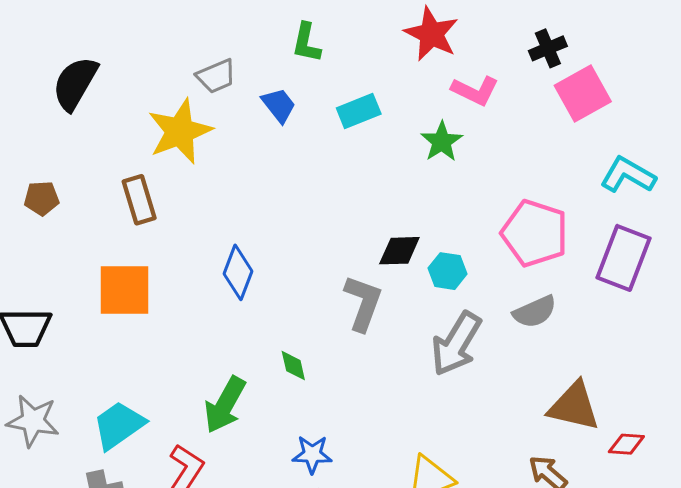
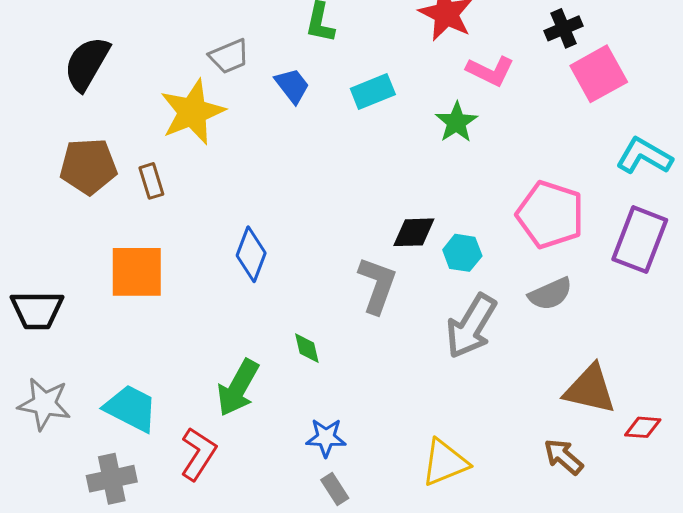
brown pentagon: (42, 198) -> (88, 166), moved, size x1.6
brown rectangle: (139, 200) -> (151, 181), size x0.7
cyan trapezoid: (119, 425) -> (131, 408), turned 62

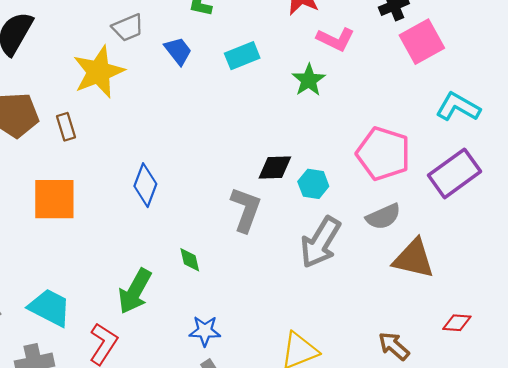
purple rectangle: (640, 240) -> (455, 173), turned 33
brown triangle: (590, 389) -> (414, 259), moved

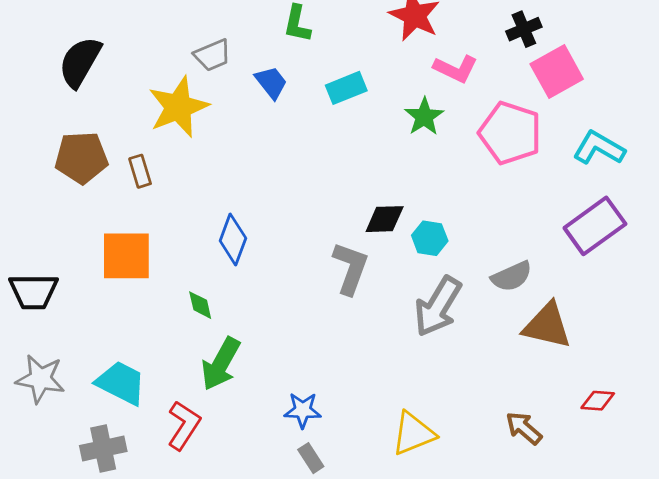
pink pentagon: (383, 154) -> (510, 133), moved
green diamond: (190, 260) -> (200, 305), moved

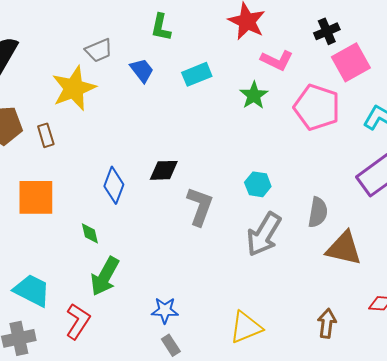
black diamond: (385, 219) -> (164, 170), moved
gray semicircle: (512, 276) -> (318, 212), turned -56
brown arrow: (524, 428) -> (327, 323), turned 56

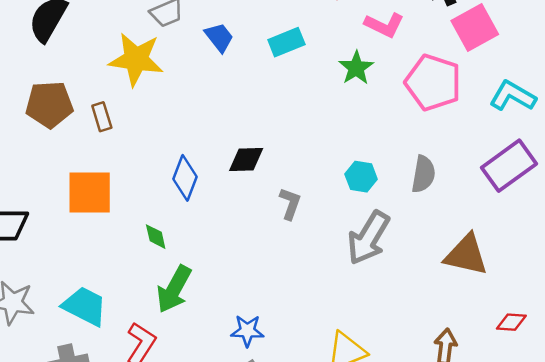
yellow star: (74, 88) -> (136, 59), turned 30
gray L-shape: (200, 206) -> (290, 204), size x0.7
gray semicircle: (318, 212) -> (423, 174), moved

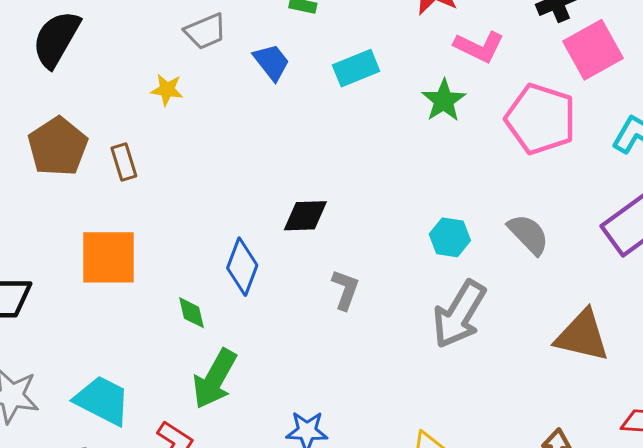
yellow star: (136, 59) -> (167, 90), size x0.5
brown pentagon: (49, 104) -> (58, 147), turned -30
gray semicircle: (423, 174) -> (528, 234), turned -54
blue diamond: (185, 178) -> (242, 267), moved
gray L-shape: (290, 204) -> (345, 290), moved

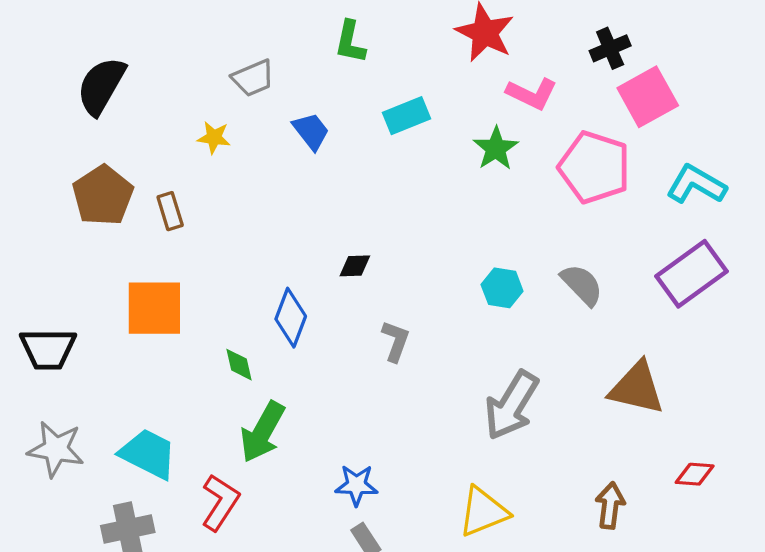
blue trapezoid: (272, 62) -> (311, 131), moved
black diamond: (305, 216) -> (355, 266), size x0.7
gray arrow: (459, 314) -> (511, 405), moved

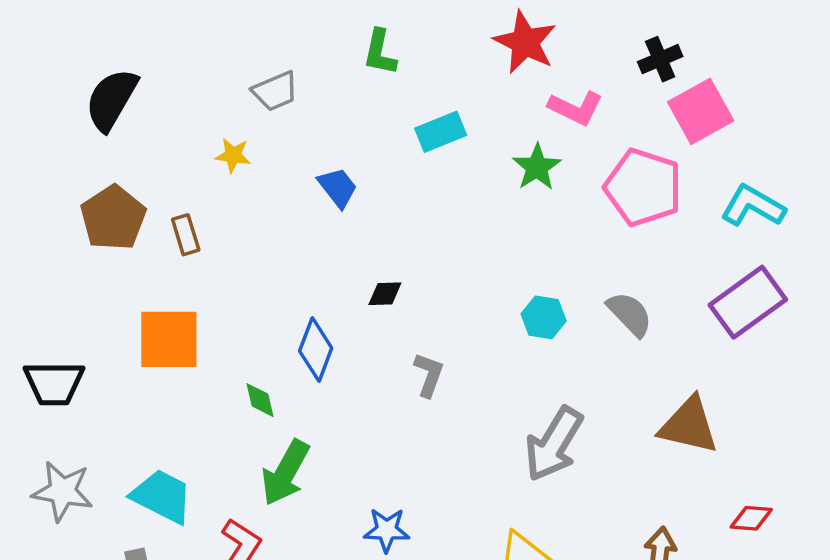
blue trapezoid: (311, 131) -> (338, 187), moved

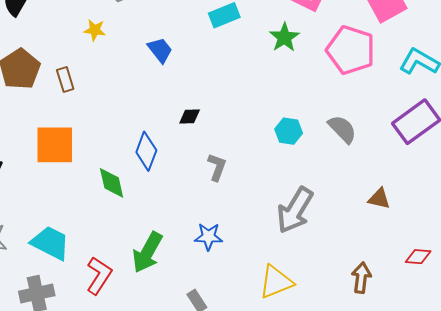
green diamond: (260, 400) -> (112, 183), size x1.4
brown triangle: (689, 425) -> (379, 199), size x0.6
green arrow: (285, 473) -> (147, 252), moved
blue star: (387, 530) -> (208, 237), moved

